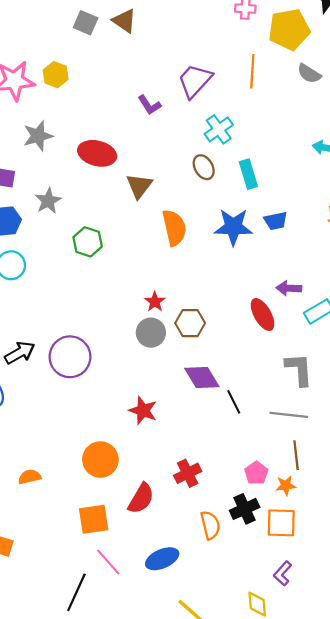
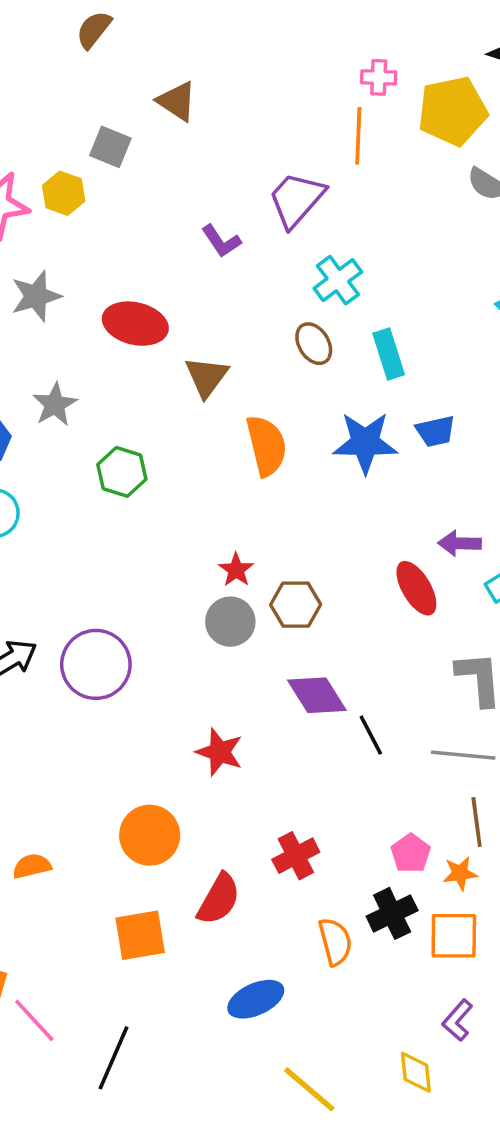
gray square: (86, 23) -> (110, 147), moved
orange line: (252, 71) -> (358, 136), moved
pink line: (108, 562) -> (34, 1020), moved

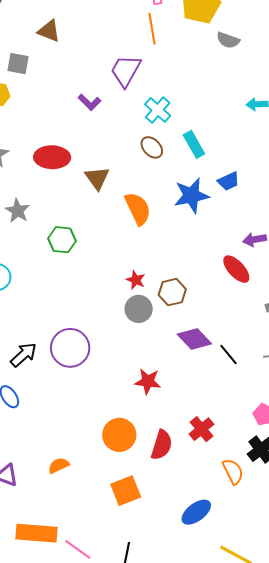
red semicircle: (219, 899) -> (162, 445), moved

